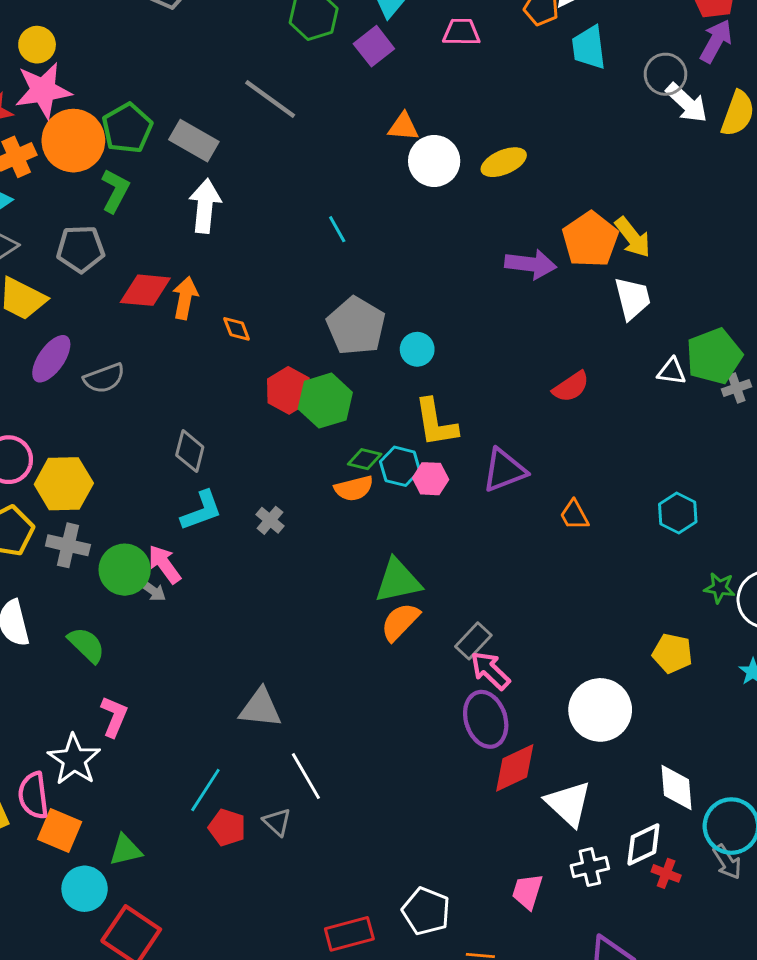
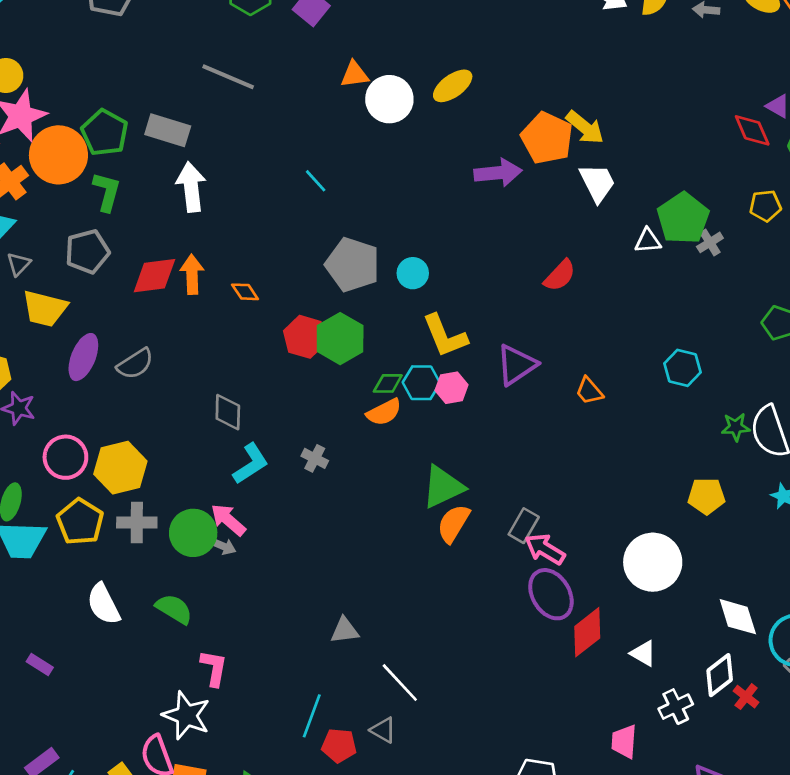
gray triangle: (260, 708) -> (345, 630), size x0.7
white triangle: (568, 803) -> (643, 653), size x0.6
red cross: (666, 873) -> (746, 697), turned 30

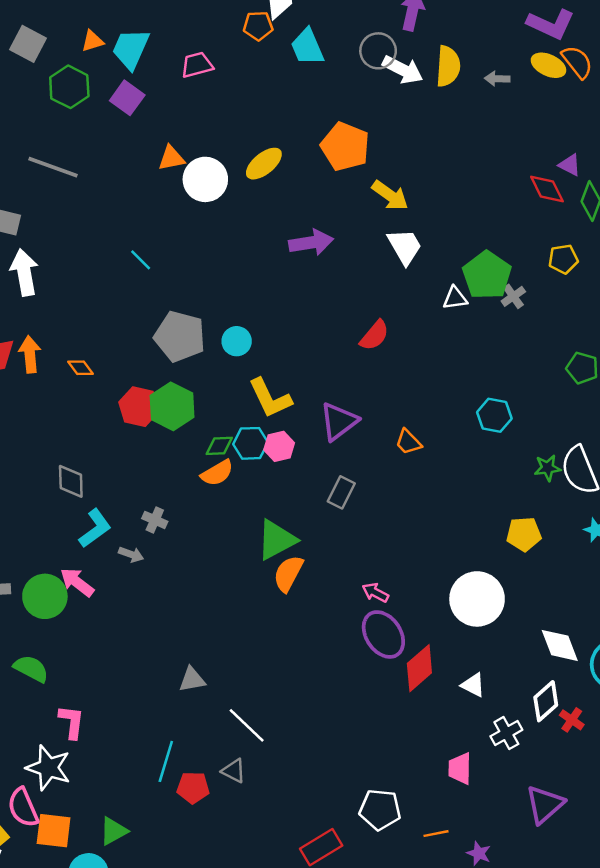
orange pentagon: (547, 138) -> (345, 147), moved
gray rectangle: (524, 526) -> (341, 492), moved
gray arrow: (223, 546) -> (131, 554), moved
pink arrow: (545, 549) -> (375, 593), size x0.7

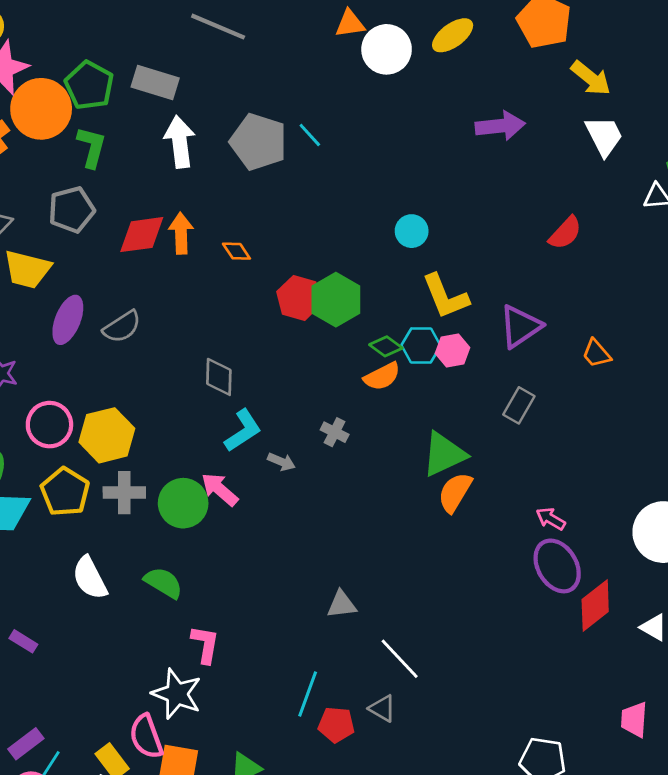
gray pentagon: (180, 336) -> (259, 142), moved
green diamond: (219, 446) -> (386, 346), turned 36
gray cross: (155, 520) -> (335, 432), moved

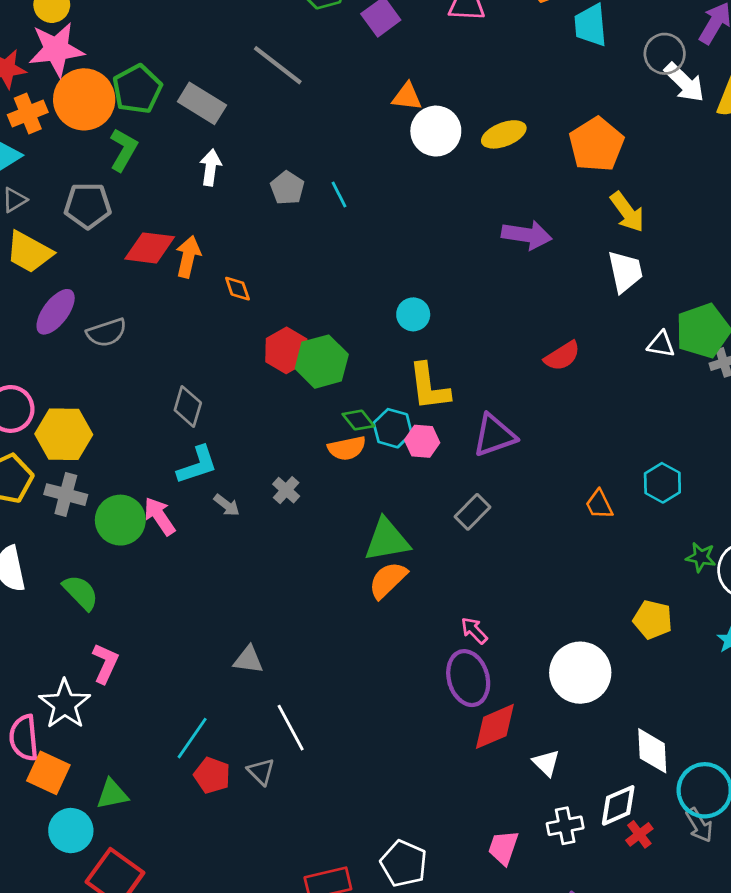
white arrow: (180, 142) -> (211, 167), size x0.7
gray pentagon: (259, 142) -> (287, 188), size x0.6
orange trapezoid: (596, 353) -> (599, 504), moved

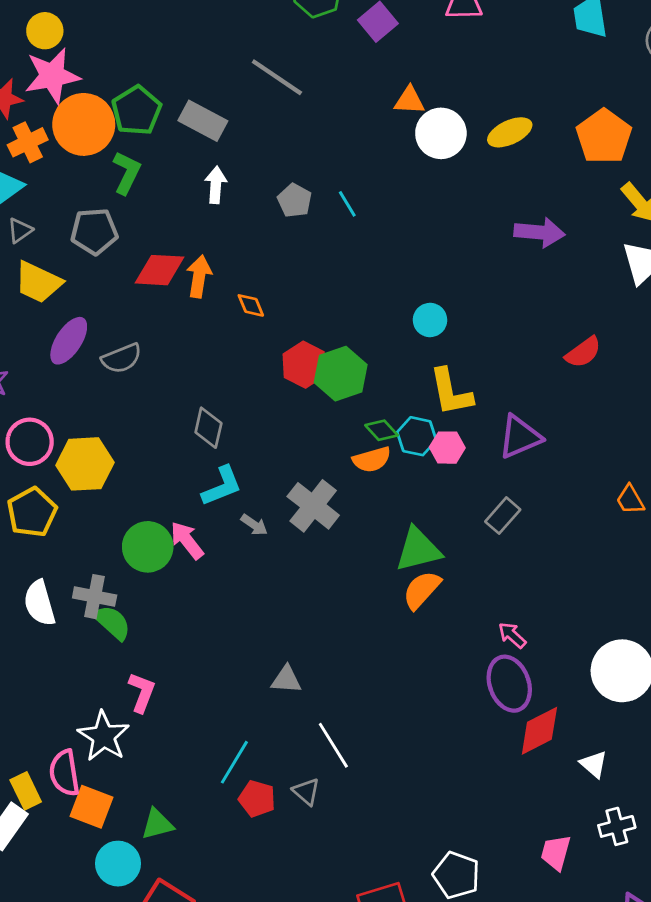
gray cross: (286, 490) -> (313, 506), size x1.8
gray cross: (66, 495) -> (95, 597), moved

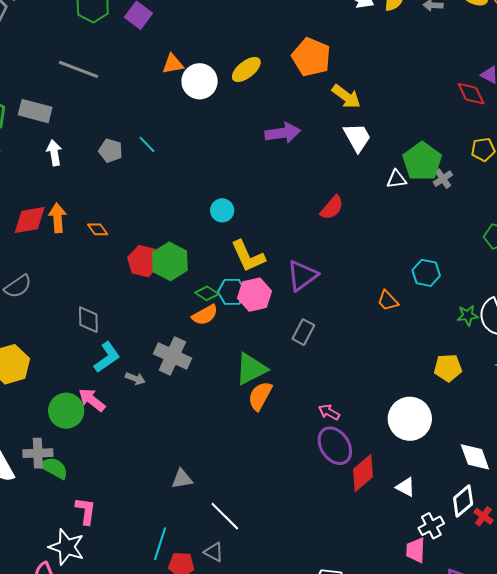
pink hexagon: (447, 448) -> (255, 295), size x1.4
pink trapezoid: (556, 852) -> (416, 550), moved

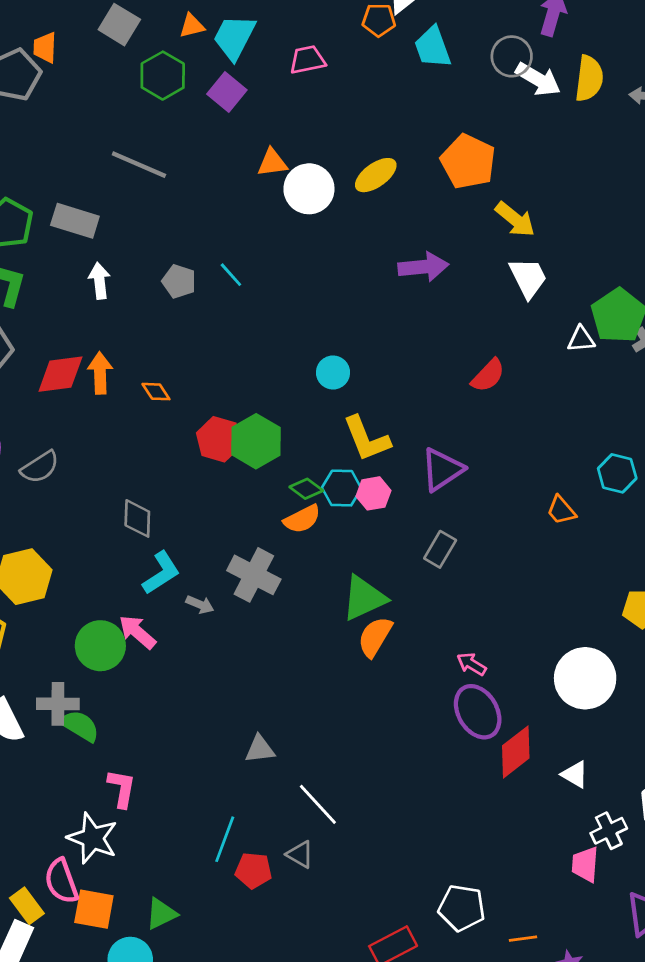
pink hexagon: (255, 295) -> (373, 493), size x0.7

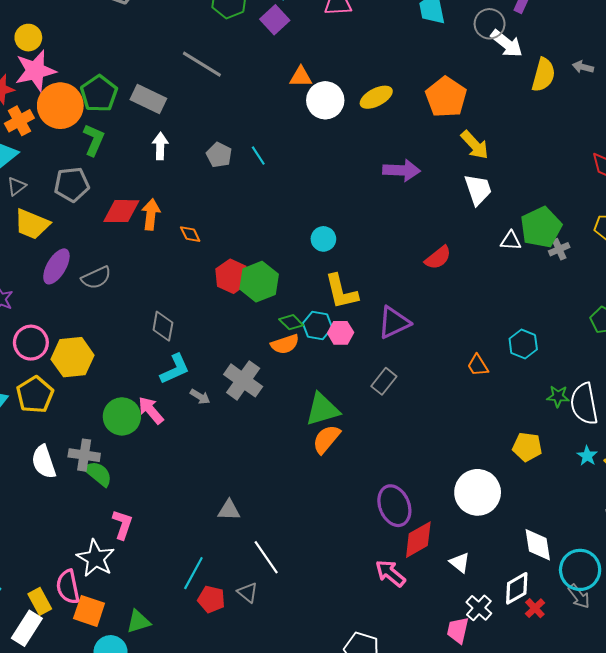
yellow semicircle: (589, 78) -> (543, 75), moved
pink arrow: (471, 664) -> (390, 573), moved, size x1.4
white cross: (609, 831) -> (479, 608), turned -30

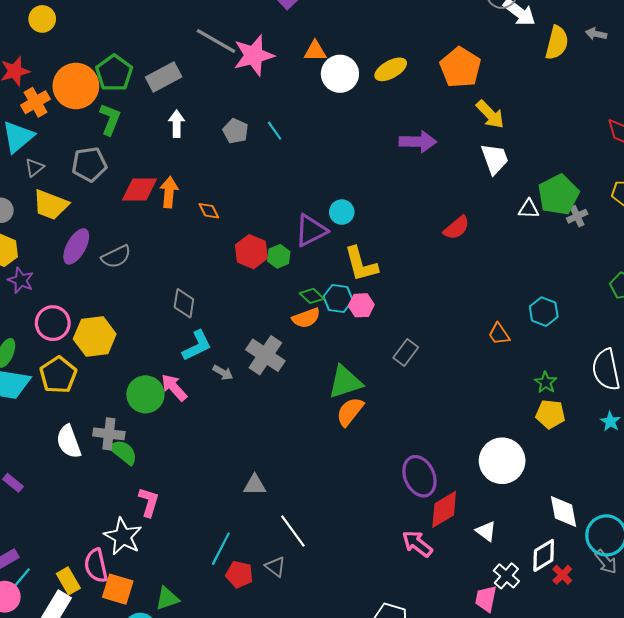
pink star: (35, 71) -> (254, 55), moved
gray rectangle: (148, 99) -> (164, 77), turned -52
green hexagon: (259, 282) -> (279, 256), size x0.6
purple triangle: (394, 322) -> (311, 231), moved
green star: (558, 396) -> (546, 382), moved, turned 30

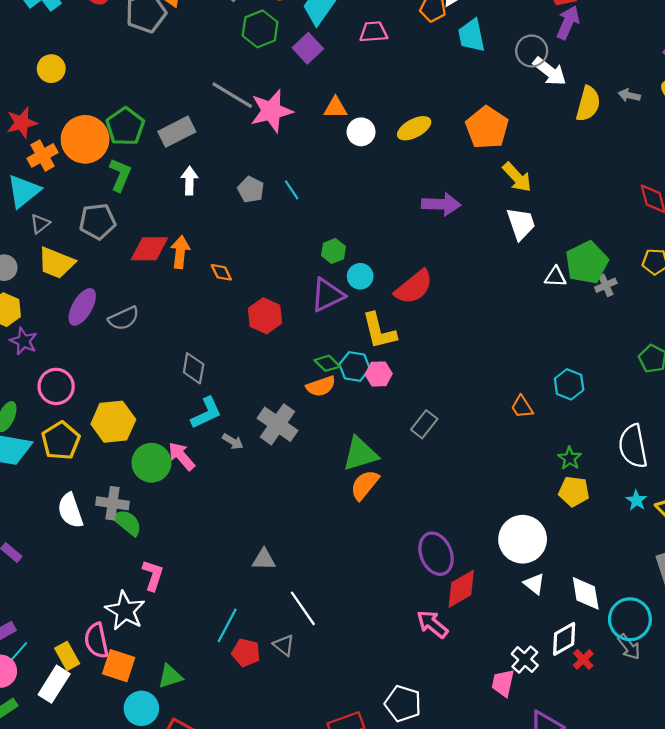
white circle: (340, 74) -> (361, 132), size x0.7
red semicircle: (457, 228) -> (414, 287), moved, size x1.4
green hexagon: (279, 256) -> (334, 251), moved
yellow hexagon: (95, 337) -> (113, 422), moved
white triangle: (486, 531) -> (534, 584), moved

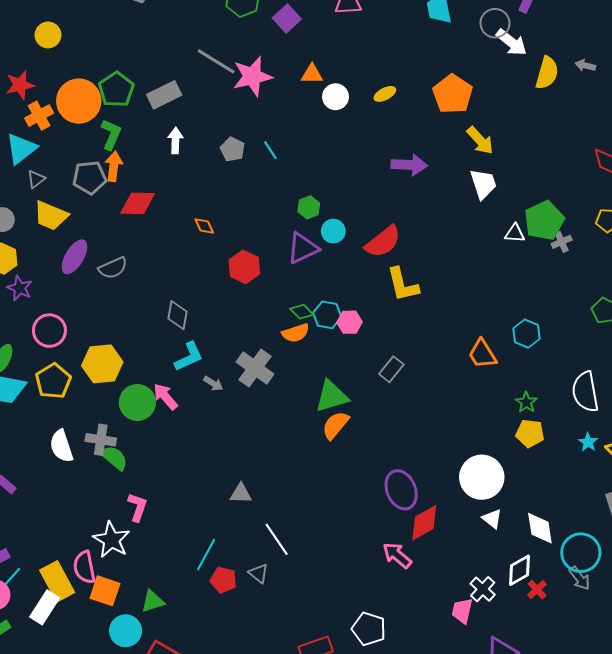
yellow ellipse: (414, 128) -> (385, 94), size x0.7
orange arrow: (180, 252) -> (114, 166), moved
yellow L-shape: (379, 331) -> (403, 285), moved
orange trapezoid: (522, 407) -> (482, 354), size x1.4
yellow rectangle: (67, 656) -> (57, 581), size x1.5

